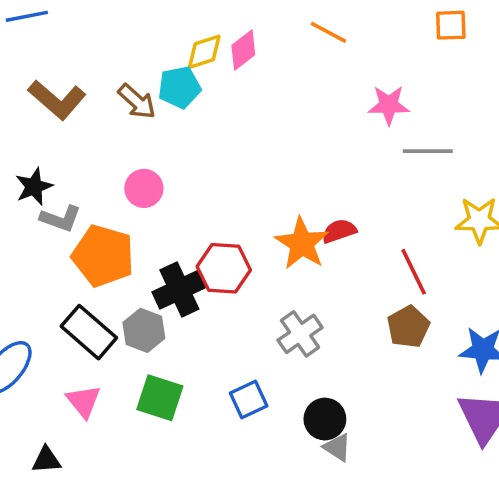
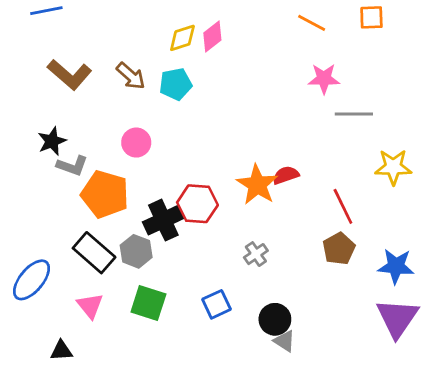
orange line: (328, 32) -> (312, 23), moved
cyan pentagon: (179, 87) -> (176, 84), moved
gray cross: (300, 334) -> (256, 254), size x0.7

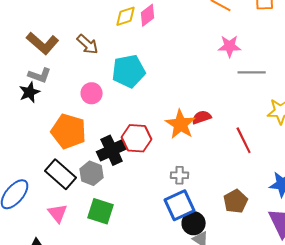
cyan pentagon: (176, 84) -> (129, 71), moved, size x1.4
gray L-shape: (72, 166) -> (40, 75), moved
brown pentagon: (339, 249) -> (236, 201), moved
gray cross: (256, 254) -> (180, 175), turned 36
blue square: (216, 304) -> (180, 205), moved, size x1.4

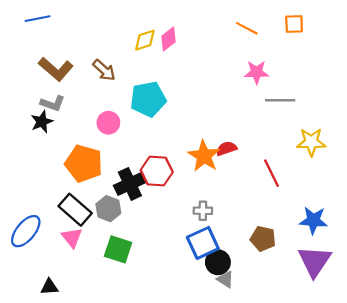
brown pentagon: (236, 201) -> (263, 239), turned -30
pink triangle: (58, 213) -> (72, 238), moved

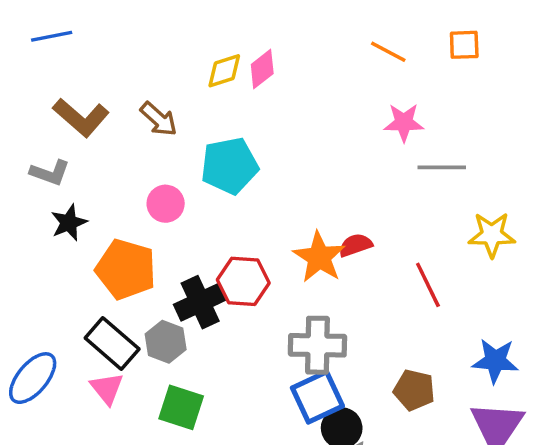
gray L-shape: (53, 103) -> (50, 173), moved
black star: (42, 122) -> (69, 223), moved
gray cross: (203, 211) -> (317, 345), size x1.8

